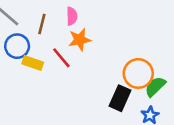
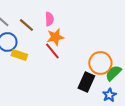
brown line: (42, 24) -> (26, 25), turned -63
red line: (61, 58) -> (52, 51), moved

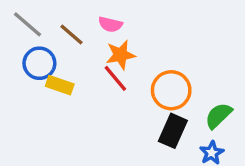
pink semicircle: (49, 19) -> (110, 24), turned 104
orange circle: (100, 63) -> (171, 90), moved

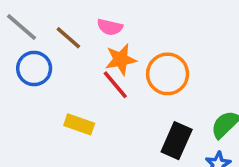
yellow rectangle: (60, 85) -> (79, 124), moved
orange circle: (171, 90) -> (168, 74), moved

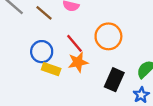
orange star: (121, 59) -> (78, 62), moved
blue circle: (34, 68) -> (42, 52), moved

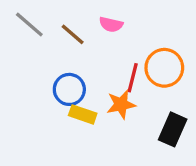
red line: (74, 43) -> (133, 78), moved, turned 54

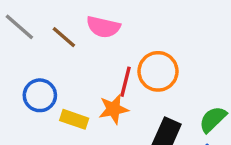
pink semicircle: (111, 24) -> (103, 27), size x1.4
blue circle: (69, 89) -> (40, 95), moved

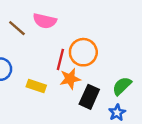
orange star: (113, 109) -> (70, 79), moved
yellow rectangle: (74, 119) -> (36, 86), moved

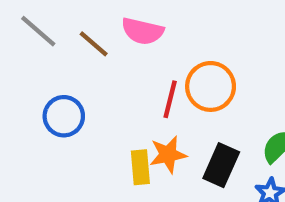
orange star: (70, 79) -> (168, 154), moved
yellow rectangle: (36, 86) -> (140, 167), moved, turned 66

